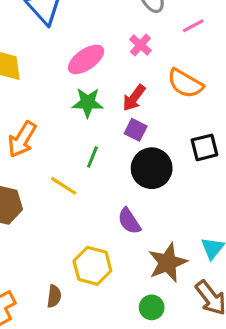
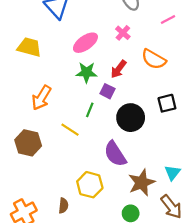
pink line: (193, 26) -> (168, 20), moved
purple square: (136, 130) -> (107, 91), moved
purple semicircle: (129, 221) -> (115, 154), size x1.4

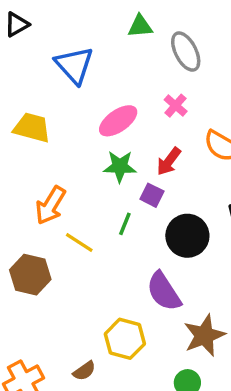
yellow line: (70, 130) -> (79, 242), moved
brown semicircle: (63, 206) -> (84, 371), turned 48

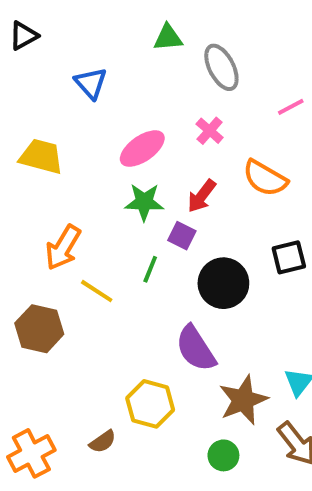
blue triangle: (74, 65) -> (91, 83), size x0.7

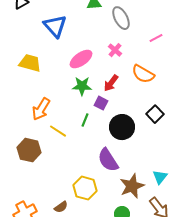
blue triangle: (91, 83) -> (55, 26), size x1.4
black square: (289, 257) -> (155, 114), turned -30

